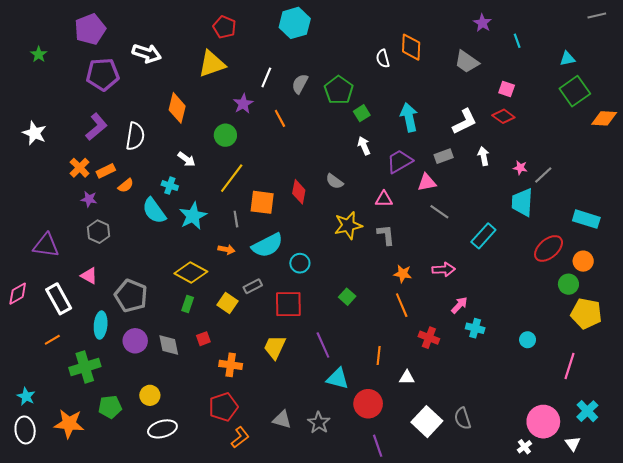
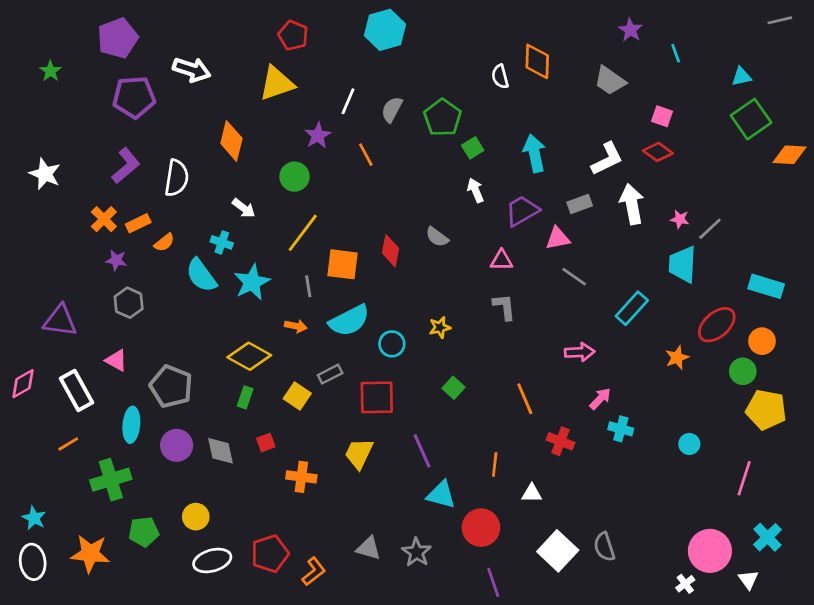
white arrow: (483, 156) -> (632, 204), size x1.6
yellow star: (348, 225) -> (440, 327), moved, size x0.6
orange star: (403, 274) -> (677, 358), moved, turned -30
red pentagon: (223, 407) -> (270, 554), moved

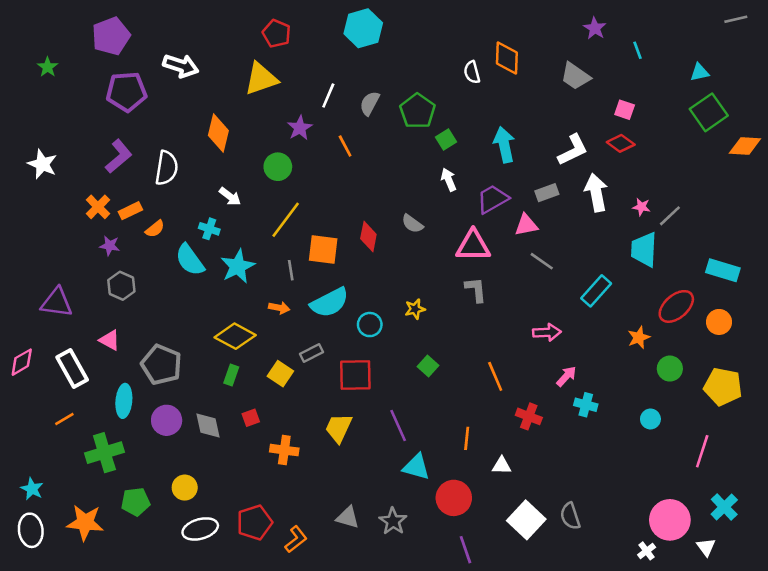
pink triangle: (502, 260) -> (473, 246), size x1.6
green circle: (743, 371) -> (670, 369), moved

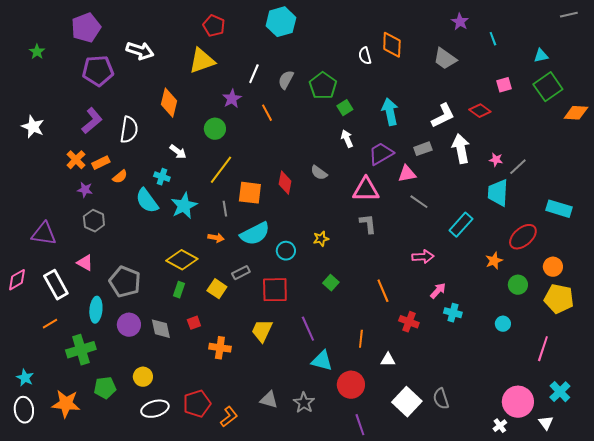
pink square: (625, 110) -> (504, 85), moved, turned -35
orange circle: (719, 322) -> (553, 267), moved

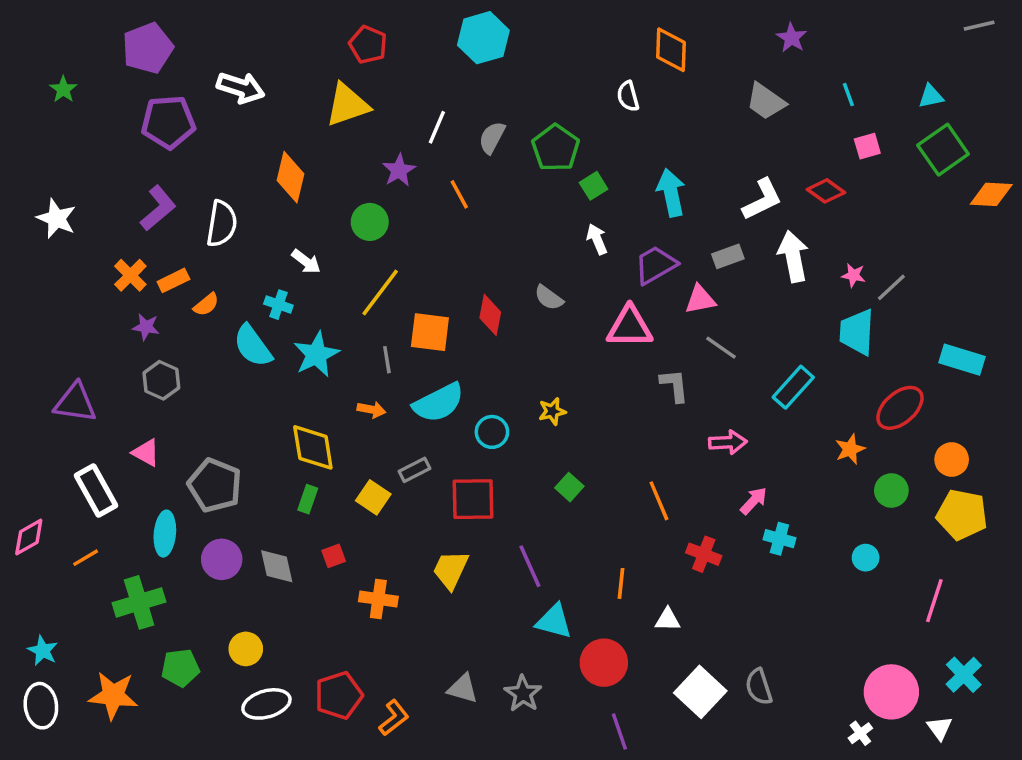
cyan line: (493, 39) -> (848, 95), moved
orange diamond: (392, 45) -> (671, 50), moved
gray L-shape: (368, 224) -> (674, 385), moved
yellow diamond: (182, 260) -> (313, 447), turned 52
pink diamond: (17, 280) -> (29, 537), moved

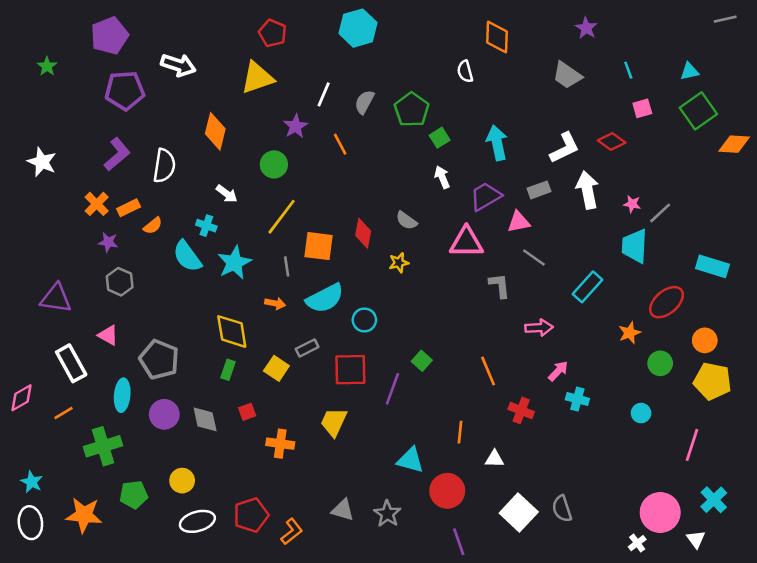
yellow star: (552, 411) -> (399, 263), moved
purple line: (530, 566) -> (392, 389), moved, turned 44

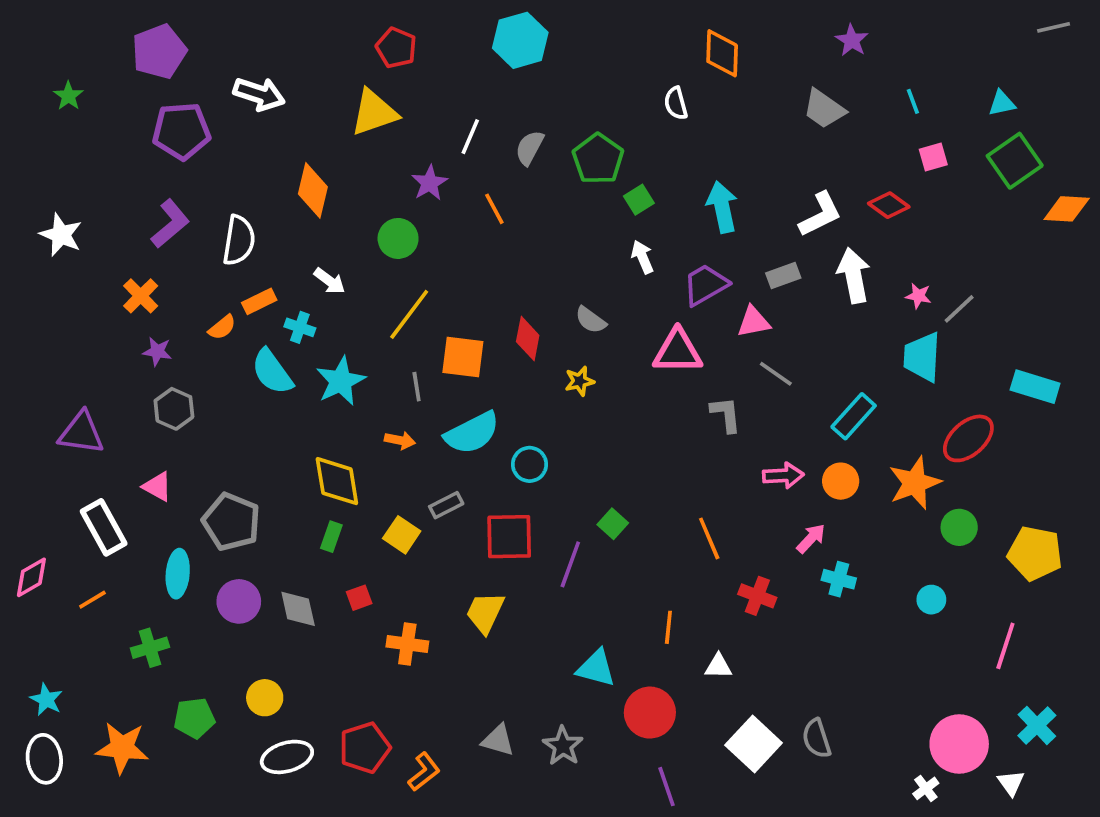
orange rectangle: (129, 208) -> (259, 301), moved
orange star: (630, 333) -> (915, 483), size x1.6
orange circle: (705, 340) -> (841, 481), moved
green cross: (103, 446) -> (150, 648), size x0.7

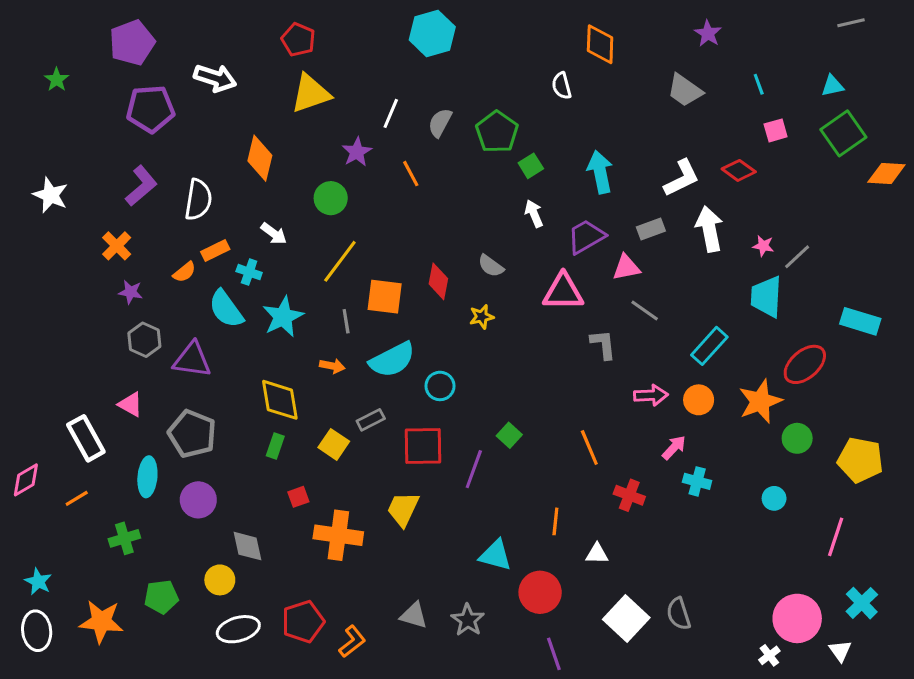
gray line: (1054, 27) -> (851, 23), moved
red pentagon: (396, 48) -> (298, 40), moved
purple triangle: (81, 433) -> (192, 360), moved
gray diamond: (298, 609) -> (248, 546), moved
orange cross: (407, 644) -> (338, 535), size x1.4

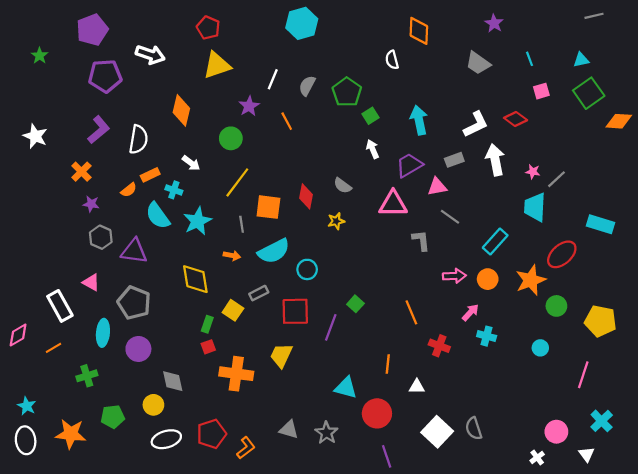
green rectangle: (275, 446) -> (207, 324), moved
pink circle: (797, 618) -> (556, 432), size x0.7

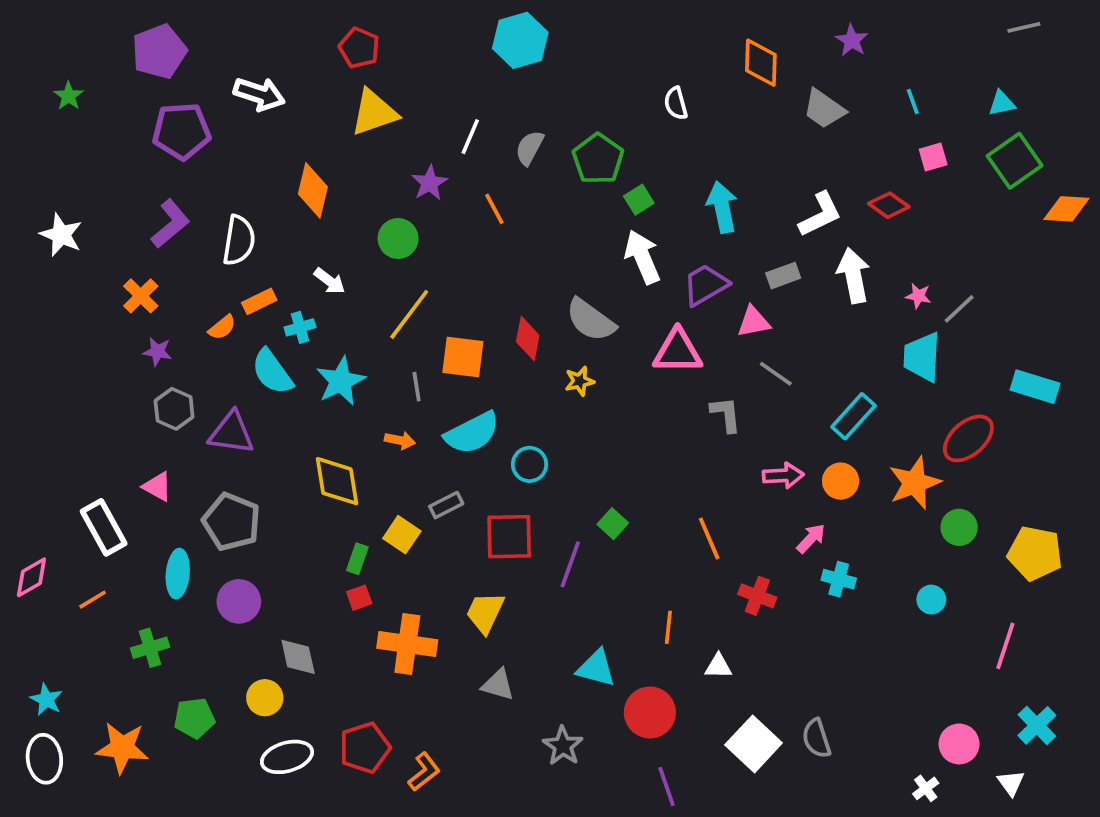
orange diamond: (419, 31) -> (761, 63), moved
white arrow: (373, 149) -> (642, 257), size x1.6
gray semicircle: (343, 186) -> (591, 320), size x1.6
cyan cross: (174, 190) -> (300, 327), turned -35
gray triangle: (289, 430) -> (498, 685), moved

